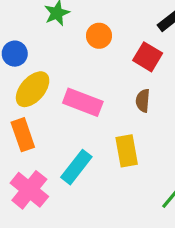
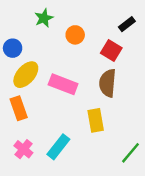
brown semicircle: (143, 101) -> (108, 83), size x1.6
cyan rectangle: (76, 167) -> (58, 147), moved
pink cross: (29, 190) -> (23, 149), size x0.7

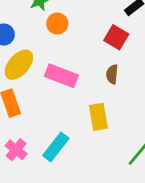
orange circle: (75, 35) -> (57, 24), moved
brown semicircle: (108, 83) -> (112, 74), size x0.6

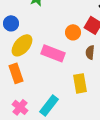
orange circle: (57, 24) -> (73, 32), moved

